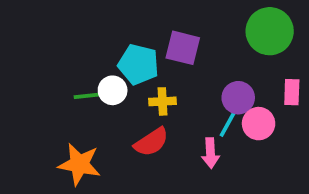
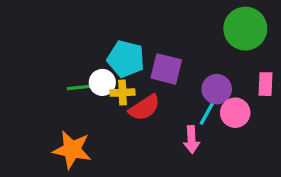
purple square: (183, 48) -> (166, 69), moved
yellow cross: (162, 101) -> (123, 93), moved
red semicircle: (151, 142) -> (144, 108), moved

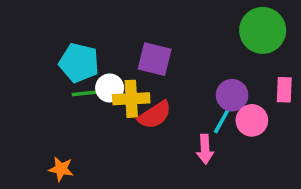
cyan pentagon: (126, 59) -> (79, 63), moved
purple square: (166, 69) -> (155, 59), moved
yellow cross: (123, 93) -> (131, 99), size x1.4
orange star: (72, 150) -> (61, 169), moved, size x0.6

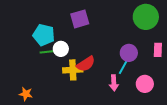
purple square: (155, 59) -> (80, 19), moved, turned -30
yellow cross: (131, 99) -> (73, 70), moved
pink circle: (252, 120) -> (145, 84), moved
orange star: (61, 169) -> (26, 94), moved

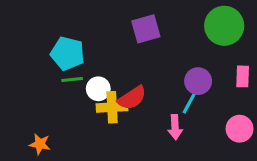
purple square: (80, 19) -> (146, 29), moved
white circle: (61, 49) -> (98, 89), moved
pink circle: (145, 84) -> (240, 129), moved

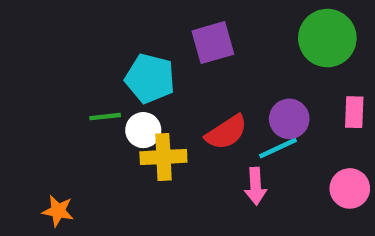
cyan pentagon: (68, 53) -> (150, 78), moved
red semicircle: (132, 98) -> (226, 132), moved
cyan line: (190, 101) -> (278, 148), turned 36

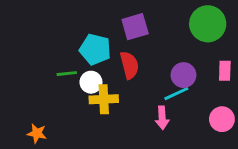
red semicircle: (226, 132) -> (129, 65), moved, turned -72

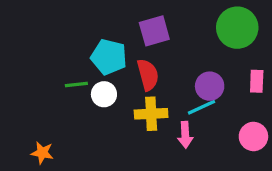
yellow cross: (104, 99) -> (151, 114), moved

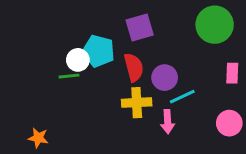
purple circle: (210, 86) -> (165, 78), moved
white circle: (104, 94) -> (78, 60), moved

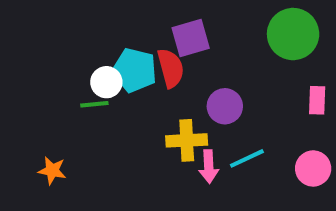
red semicircle: (134, 67) -> (171, 68), moved
cyan line: (182, 97) -> (247, 158), moved
pink arrow: (168, 122) -> (209, 166), moved
orange star: (38, 138) -> (52, 170), moved

